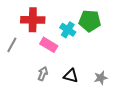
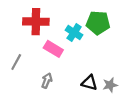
gray line: (12, 45) -> (16, 62), moved
black triangle: (71, 76) -> (89, 83), moved

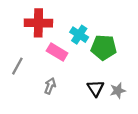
green pentagon: (98, 23) -> (104, 47), moved
black triangle: (89, 83) -> (96, 88), turned 42

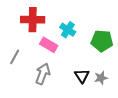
green pentagon: (104, 47) -> (102, 41), moved
gray arrow: (50, 86) -> (43, 74), size x1.5

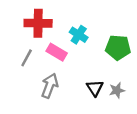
gray line: (15, 57) -> (27, 58), moved

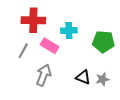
cyan cross: (79, 35) -> (69, 30), turned -35
black triangle: (95, 88) -> (83, 77), turned -35

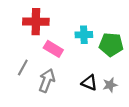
cyan cross: (69, 30) -> (84, 35), moved
gray line: (23, 51) -> (23, 67), moved

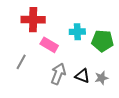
gray arrow: (47, 81) -> (58, 74), moved

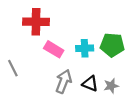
cyan cross: (77, 32) -> (85, 48), moved
gray line: (21, 62) -> (13, 68), moved, turned -56

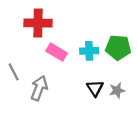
gray arrow: (64, 81) -> (39, 88), moved
black triangle: (90, 84) -> (95, 88), turned 35

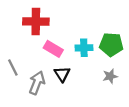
black triangle: (95, 88) -> (62, 74), moved
gray star: (117, 90) -> (110, 76), moved

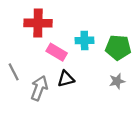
cyan cross: (84, 48) -> (84, 40), moved
black triangle: (62, 74) -> (66, 79), turned 49

